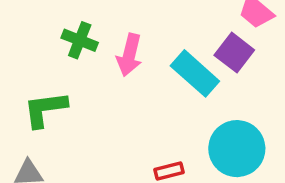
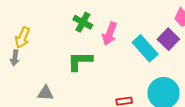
green L-shape: (45, 109) -> (80, 61), moved

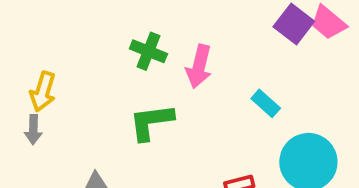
purple square: (168, 39) -> (294, 24), moved
cyan rectangle: (145, 48) -> (266, 103), moved, size x0.6

